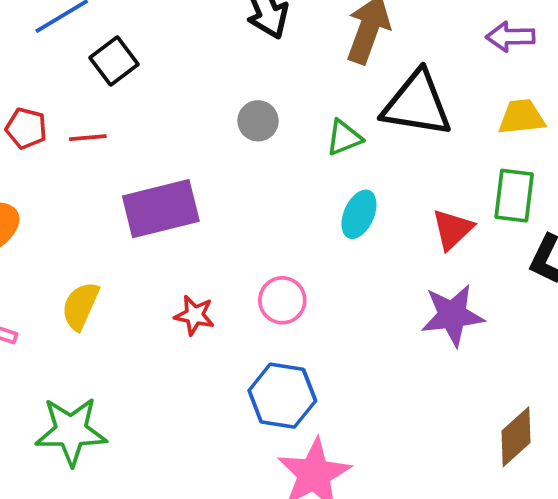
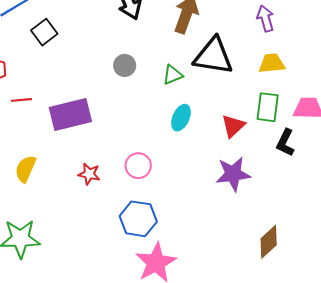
purple arrow: (510, 37) -> (265, 19), turned 75
red line: (88, 138) -> (21, 100), moved

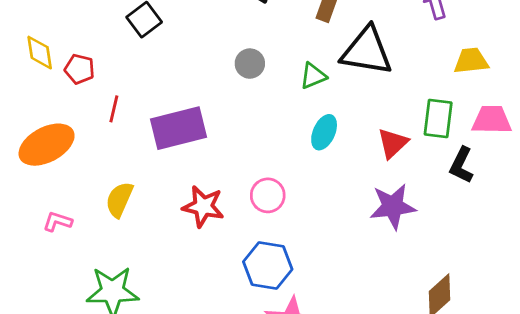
yellow trapezoid: (272, 63) -> (471, 61), moved
red line: (21, 100) -> (114, 109), turned -72
red star: (89, 174) -> (203, 206), size x1.4

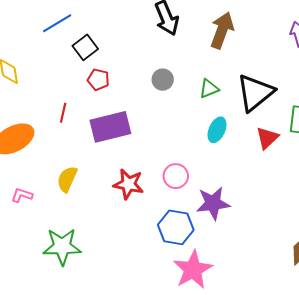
black triangle: (367, 51) -> (255, 93), moved, turned -48
red pentagon: (80, 69) -> (98, 80), moved
purple star: (393, 206) -> (213, 203), moved

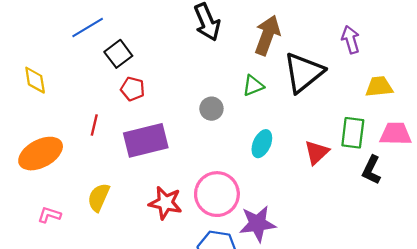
gray circle: (163, 80) -> (211, 109), moved
green triangle: (209, 89) -> (253, 86), moved
black triangle: (255, 93) -> (304, 72), moved
pink circle: (176, 176) -> (217, 194), size x1.6

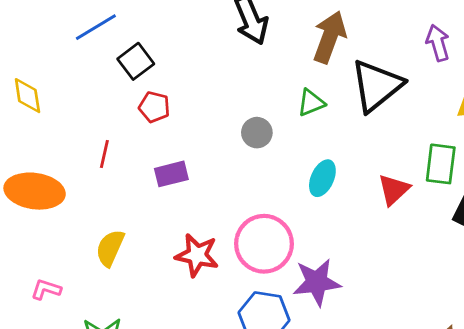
purple rectangle: (146, 140) -> (171, 174), size x0.6
orange ellipse: (41, 154) -> (35, 191), turned 36
pink L-shape: (49, 215) -> (46, 289), moved

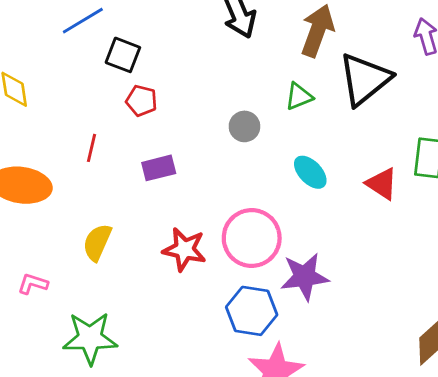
black square: (136, 61) -> (123, 55), turned -32
cyan ellipse: (322, 178) -> (310, 172), turned -68
red triangle: (394, 190) -> (382, 184), turned -44

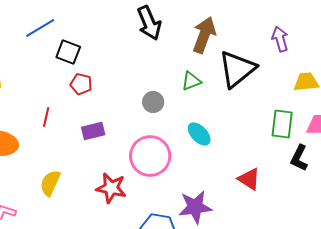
red triangle: (382, 184) -> (249, 179), moved
pink circle: (252, 238) -> (150, 156), moved

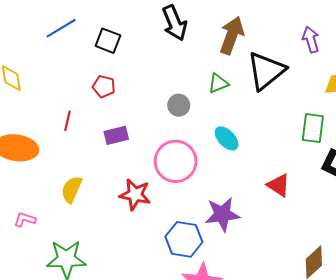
black square: (68, 52) -> (108, 41), moved

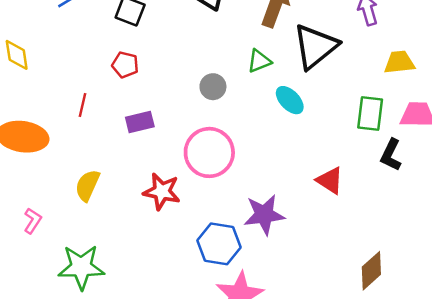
cyan ellipse: (227, 138) -> (290, 100), moved
pink L-shape: (25, 220) -> (33, 221), turned 105

